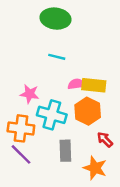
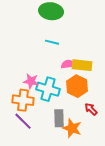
pink star: (30, 94) -> (31, 81), moved
orange star: (95, 168) -> (72, 128), moved

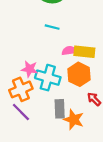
orange cross: (23, 100) -> (21, 89), turned -30

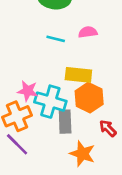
pink semicircle: (69, 51) -> (88, 32), moved
yellow rectangle: (84, 52) -> (78, 75), moved
gray rectangle: (60, 109) -> (65, 122), moved

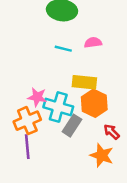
gray rectangle: (65, 122) -> (72, 126), turned 35
purple line: (17, 144) -> (27, 147), turned 40
orange star: (82, 154) -> (102, 155), moved

